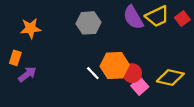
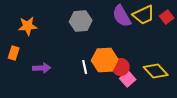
white line: (93, 73) -> (85, 67), turned 32
purple arrow: (27, 74) -> (42, 68), moved, turned 36
yellow diamond: (170, 78) -> (156, 71), turned 35

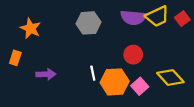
purple semicircle: (122, 16) -> (133, 17), turned -55
orange star: (28, 26) -> (31, 28), turned 30
orange hexagon: (105, 60) -> (115, 82), moved
red circle: (121, 67) -> (133, 55), moved

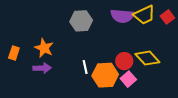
orange star: (31, 28) -> (44, 48), moved
red circle: (133, 55) -> (124, 61), moved
yellow diamond: (170, 78) -> (147, 58), moved

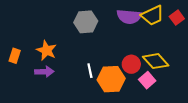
pink square: (128, 79) -> (147, 80), moved

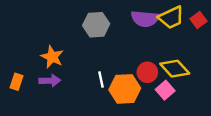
orange rectangle: (15, 56) -> (16, 82), moved

